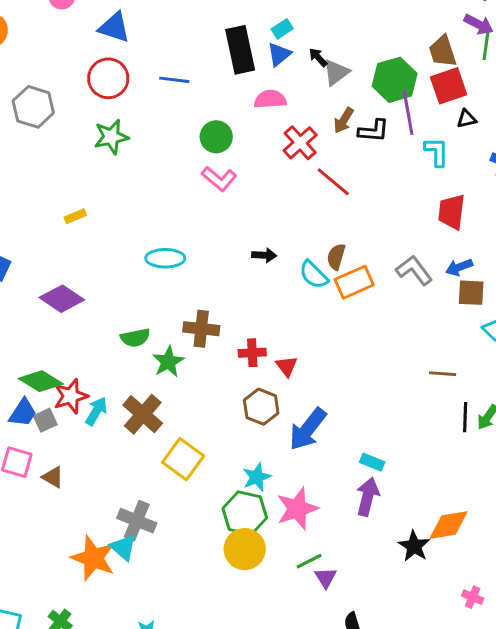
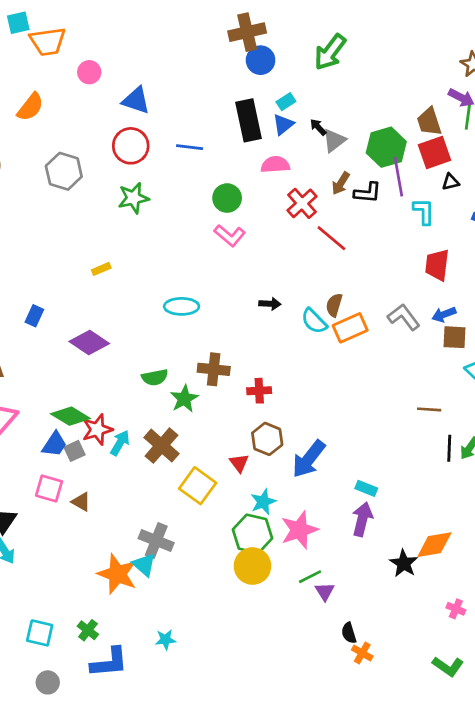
red triangle: (287, 366) -> (239, 463), moved

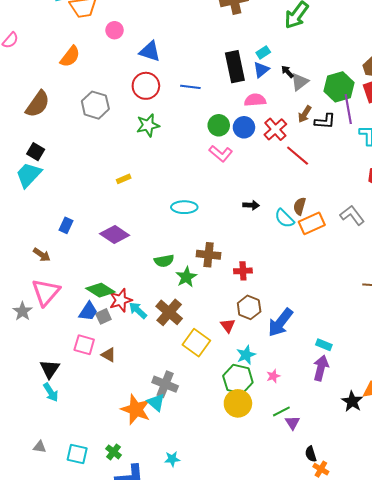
blue circle: (261, 60) -> (244, 127), moved
blue rectangle: (34, 316) -> (66, 225), moved
cyan arrow: (120, 443) -> (138, 310), turned -78
pink star: (299, 530) -> (273, 376), size x0.5

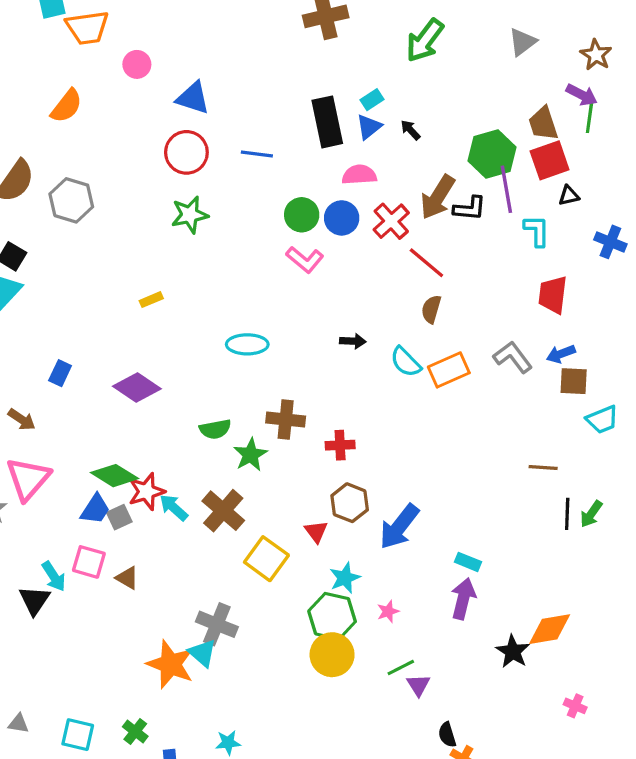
gray triangle: (300, 82) -> (522, 42), moved
gray hexagon: (95, 105) -> (71, 200), moved
brown arrow: (305, 114) -> (438, 197), size x1.6
brown semicircle: (300, 206) -> (431, 309), moved
cyan arrow: (51, 392) -> (54, 576), moved

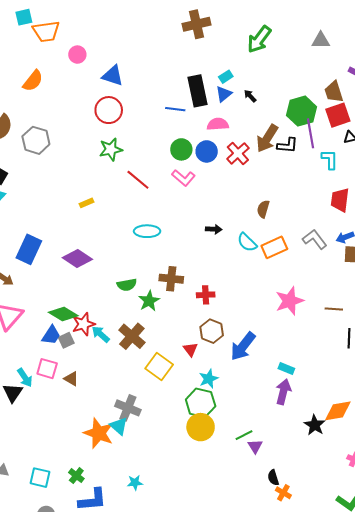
gray triangle: (522, 42) -> (321, 40), turned 36
blue line: (257, 154) -> (175, 109), moved
red line: (426, 263) -> (138, 180), moved
blue rectangle: (60, 373) -> (29, 249), size x1.8
pink star: (388, 611) -> (289, 301), moved, size x2.0

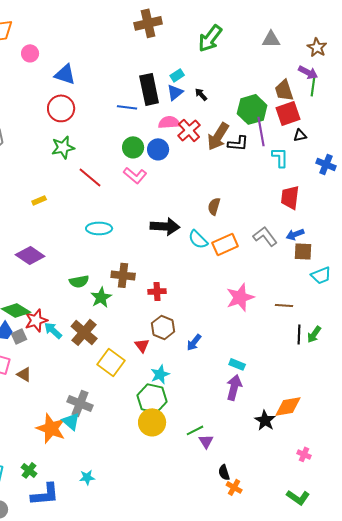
red cross: (238, 153) -> (189, 130), moved
black arrow: (214, 229) -> (165, 226), size x1.8
blue arrow: (243, 346) -> (194, 342), size x0.6

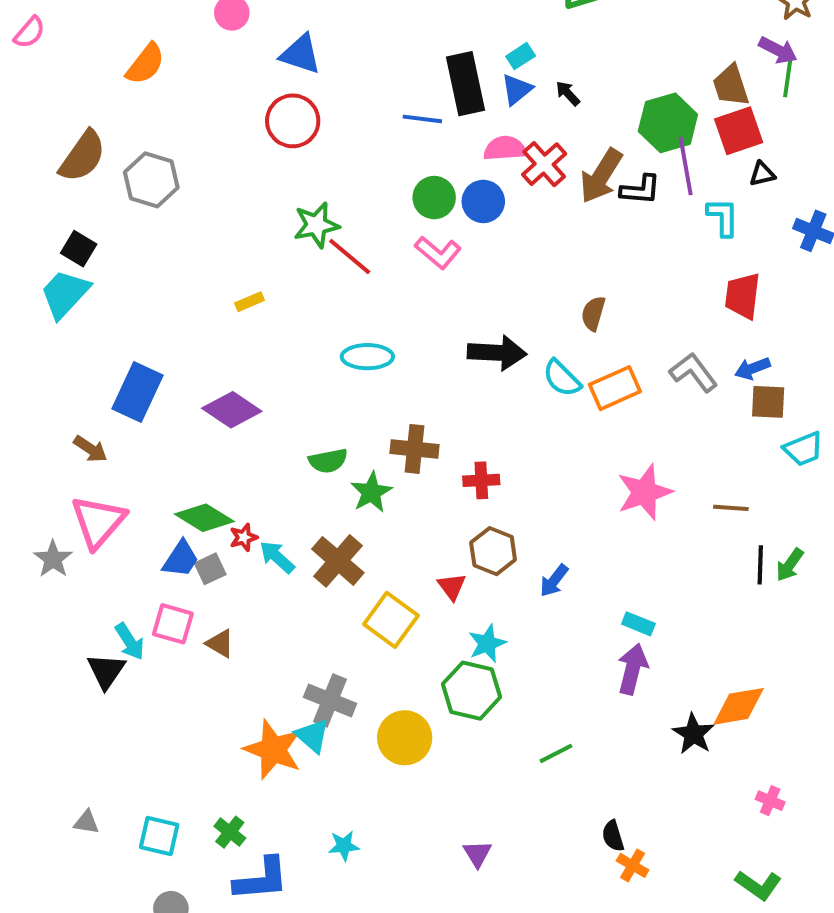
green star: (63, 147) -> (316, 225), moved
red star: (36, 320) -> (244, 537), size x0.6
yellow circle: (152, 422) -> (405, 738), moved
purple triangle: (206, 441) -> (477, 854), moved

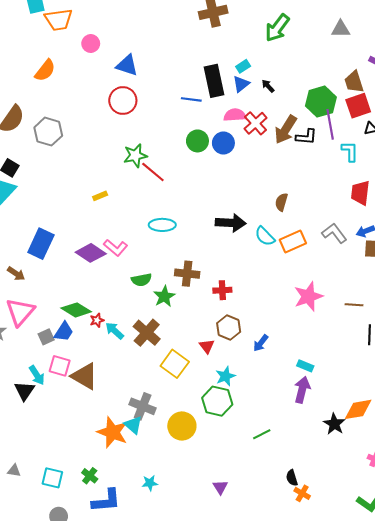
pink L-shape: (438, 253) -> (116, 248), moved
gray square: (210, 569) -> (46, 337), moved
brown triangle: (220, 643) -> (84, 376), size x1.8

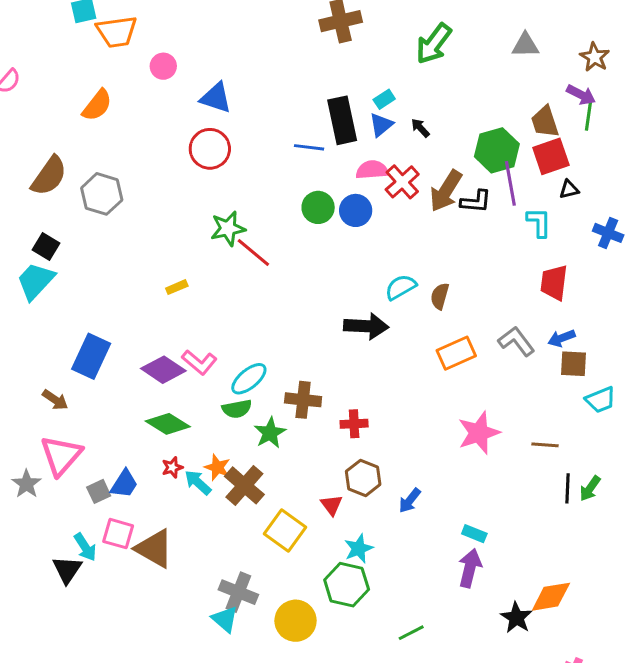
cyan ellipse: (162, 225) -> (249, 379), moved, turned -40
cyan semicircle: (265, 236) -> (401, 287), moved, turned 105
green diamond: (76, 310) -> (168, 424), moved
orange star: (112, 432) -> (217, 467), moved, size x0.6

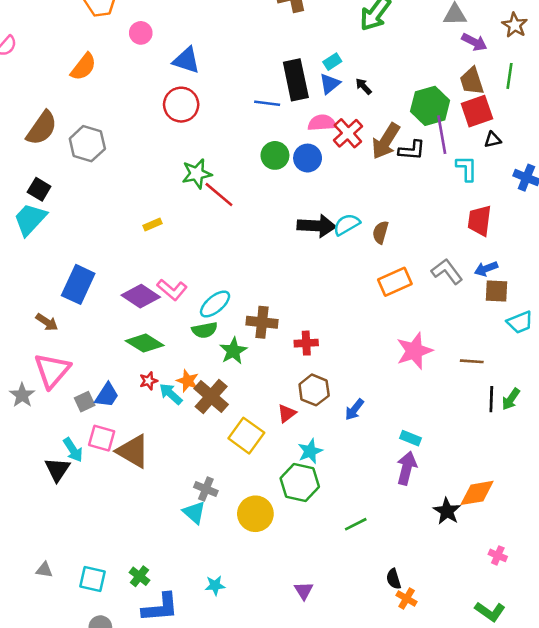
purple arrow: (581, 95) -> (474, 42), moved
black arrow: (366, 326) -> (317, 226), moved
red triangle: (332, 505) -> (287, 413), turned 30
gray cross: (238, 592) -> (206, 489), size x0.7

